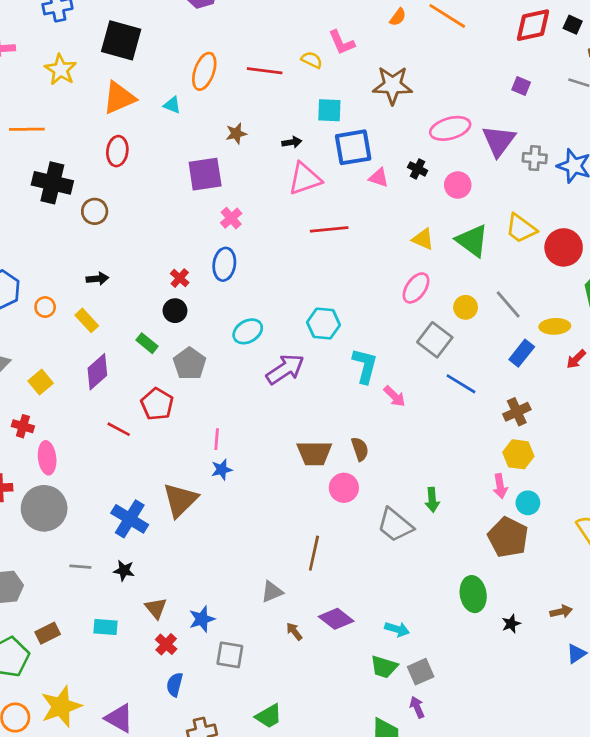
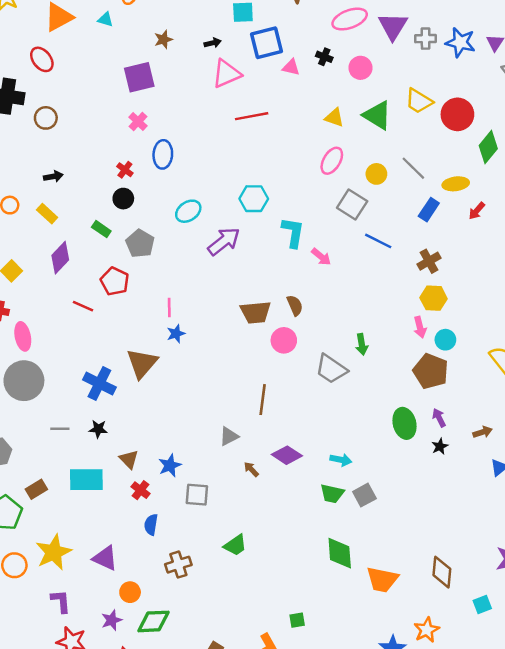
red ellipse: (117, 151) -> (42, 59), moved, turned -40
pink cross: (231, 218) -> (138, 122), moved
cyan rectangle: (106, 627) -> (86, 480), size x1.6
purple arrow: (417, 707) -> (439, 418), moved

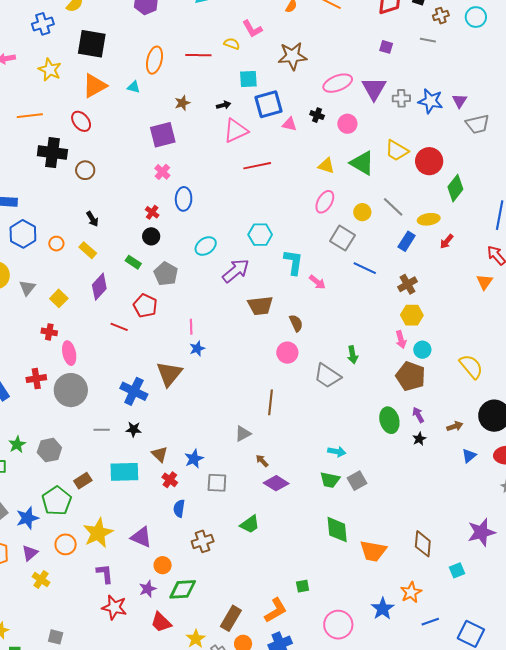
black arrow: (53, 176) -> (92, 219), turned 70
brown trapezoid: (256, 312) -> (260, 306), moved
purple diamond: (287, 455) -> (276, 483), moved

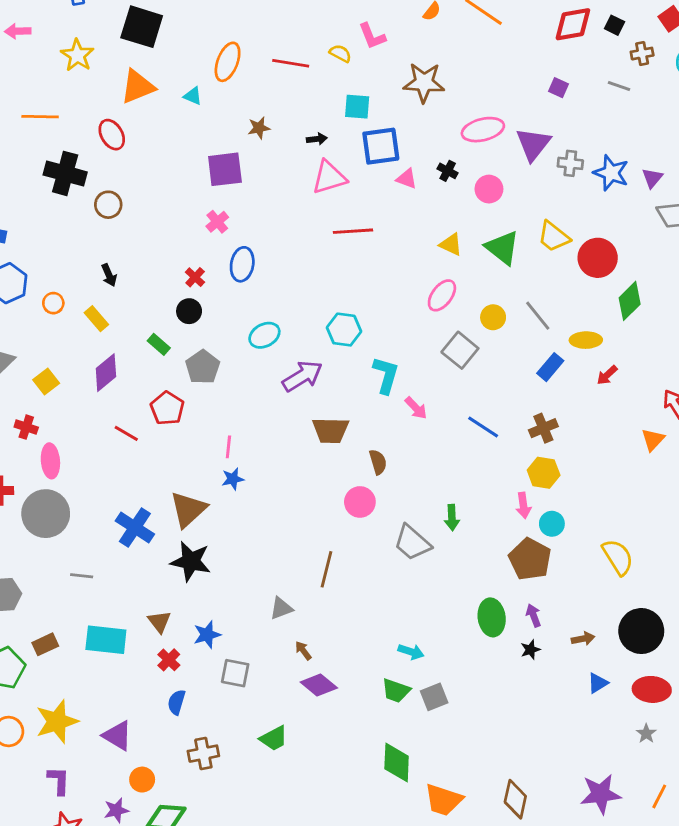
blue line: (365, 268) -> (483, 427), moved
black star: (134, 429) -> (191, 561), moved, size x1.8

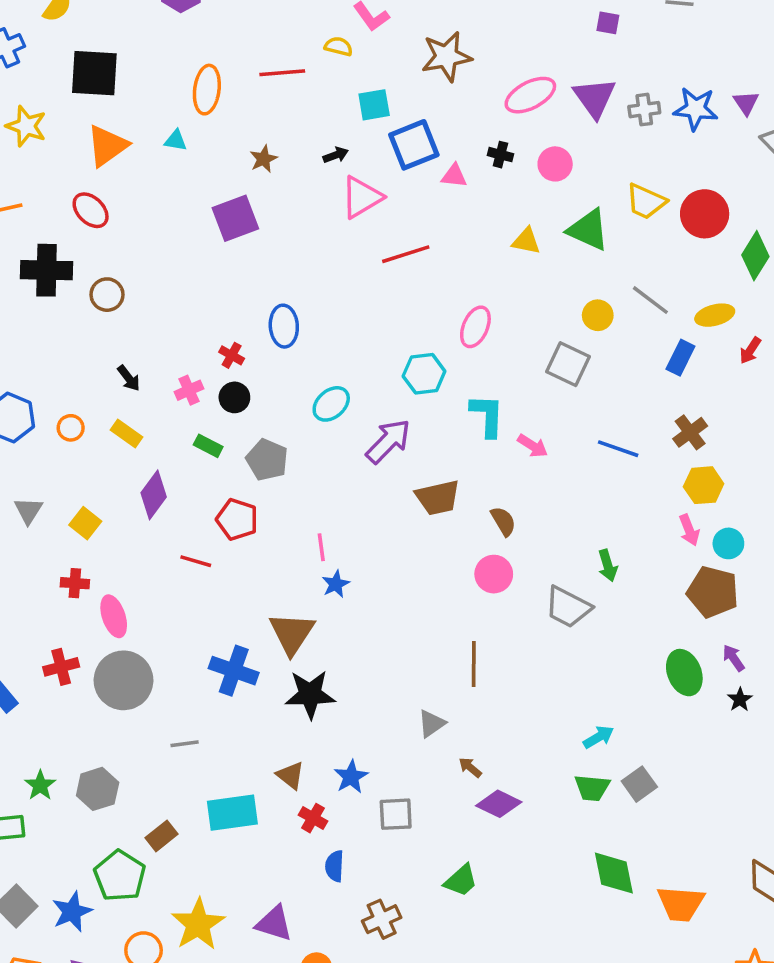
pink cross: (217, 222) -> (189, 390), moved, turned 30
pink ellipse: (442, 295) -> (475, 327), moved
cyan arrow: (411, 652) -> (598, 737), turned -35

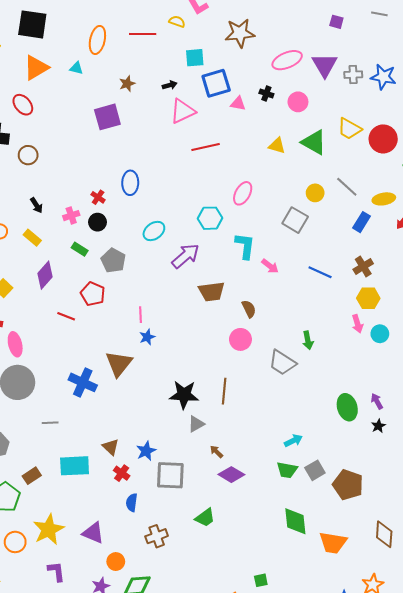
brown pentagon: (713, 592) -> (348, 485), moved
black star: (310, 694) -> (184, 395), moved
gray square: (396, 814) -> (170, 475), size x1.4

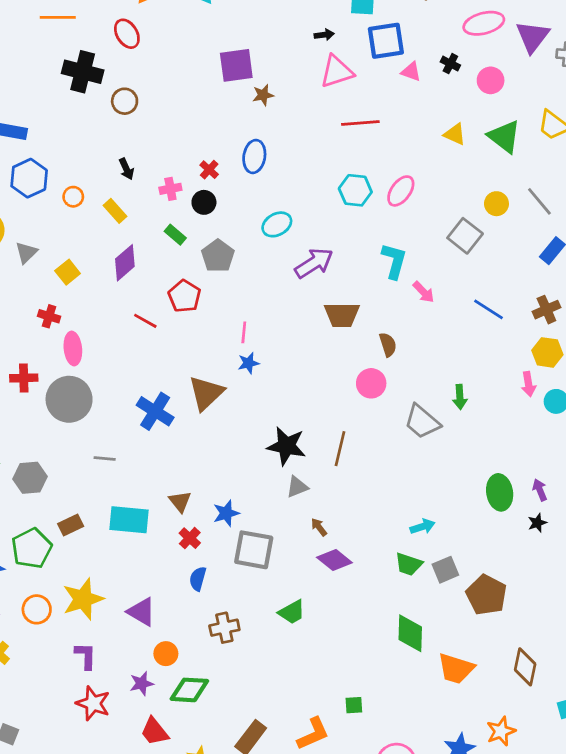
brown star: (127, 84) -> (263, 95), moved
cyan hexagon: (210, 218) -> (355, 190), moved

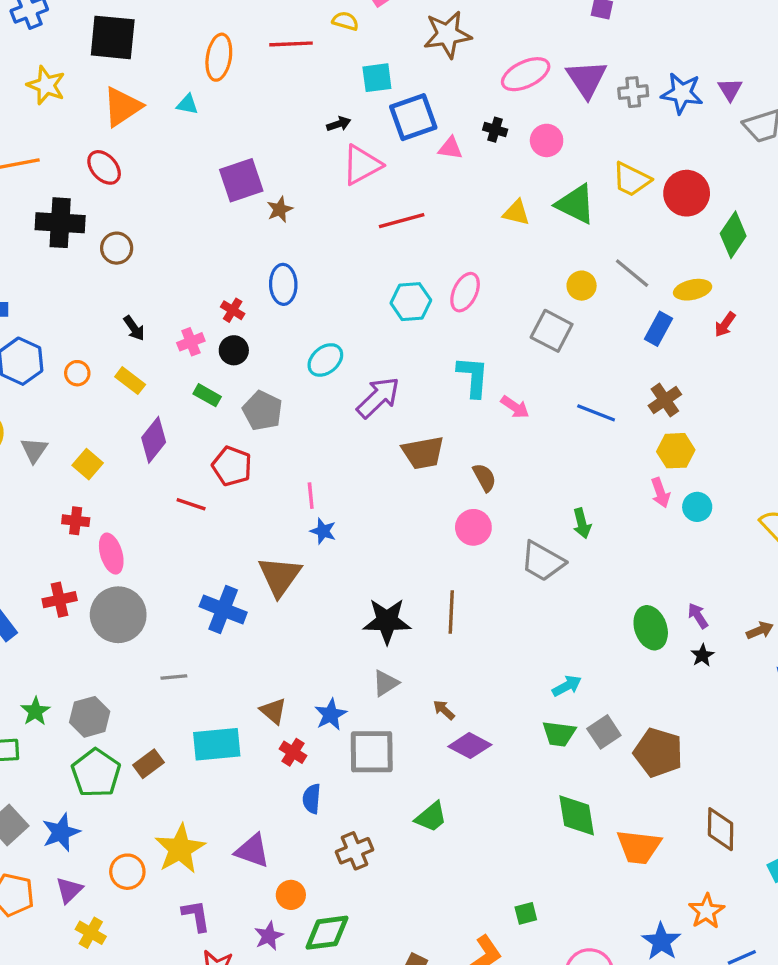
blue star: (248, 363) -> (323, 531), turned -30
gray triangle: (297, 487) -> (386, 683), moved
green pentagon: (32, 548) -> (96, 773), moved

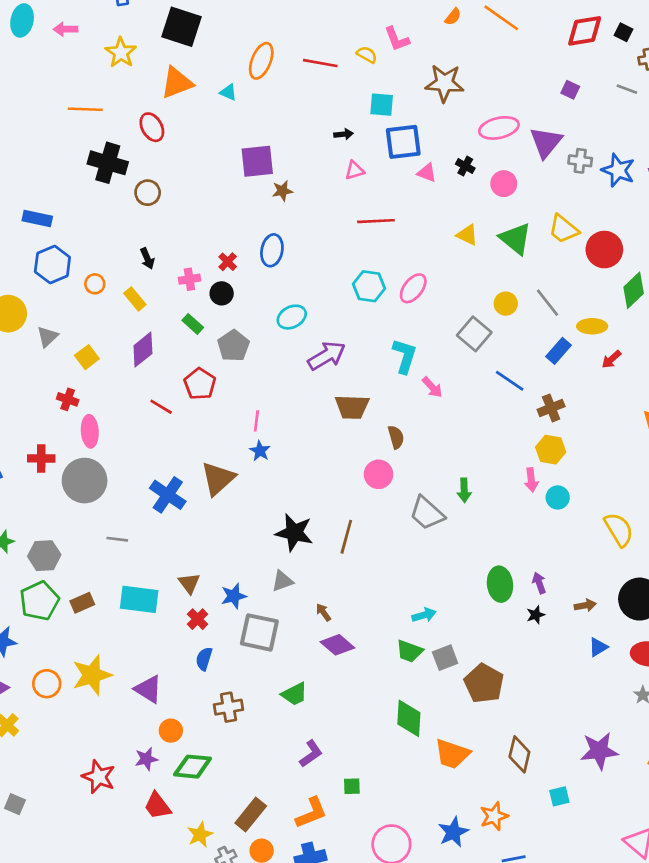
pink triangle: (362, 165) -> (354, 170), size x0.6
blue line: (596, 413) -> (510, 381), moved
purple L-shape: (196, 916) -> (311, 754), moved, turned 52

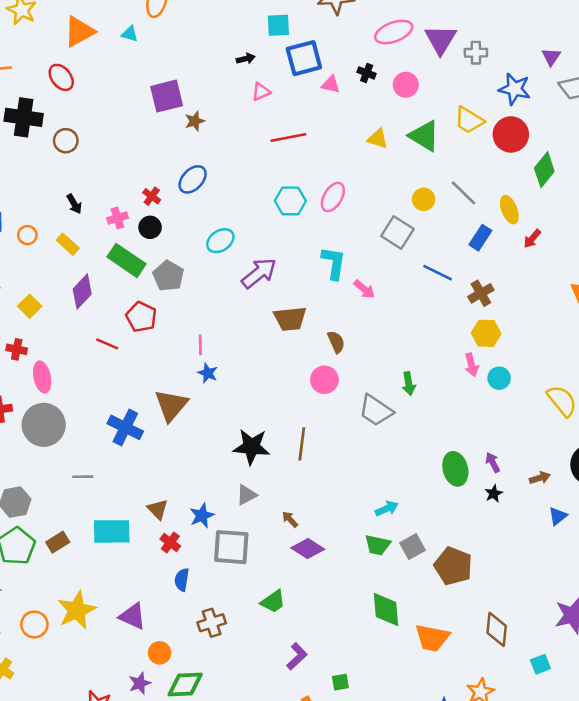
blue star: (618, 170) -> (515, 89), moved
blue ellipse: (272, 250) -> (193, 179), turned 40
green rectangle: (193, 324) -> (127, 260), size x1.8
yellow ellipse: (592, 326) -> (509, 210), turned 76

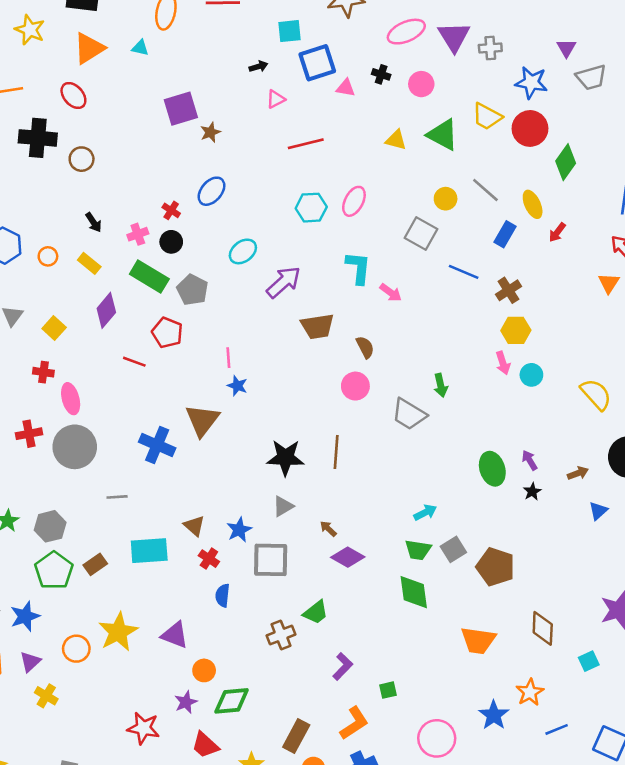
green diamond: (386, 610) -> (414, 592), moved
brown cross: (212, 623) -> (281, 635), moved

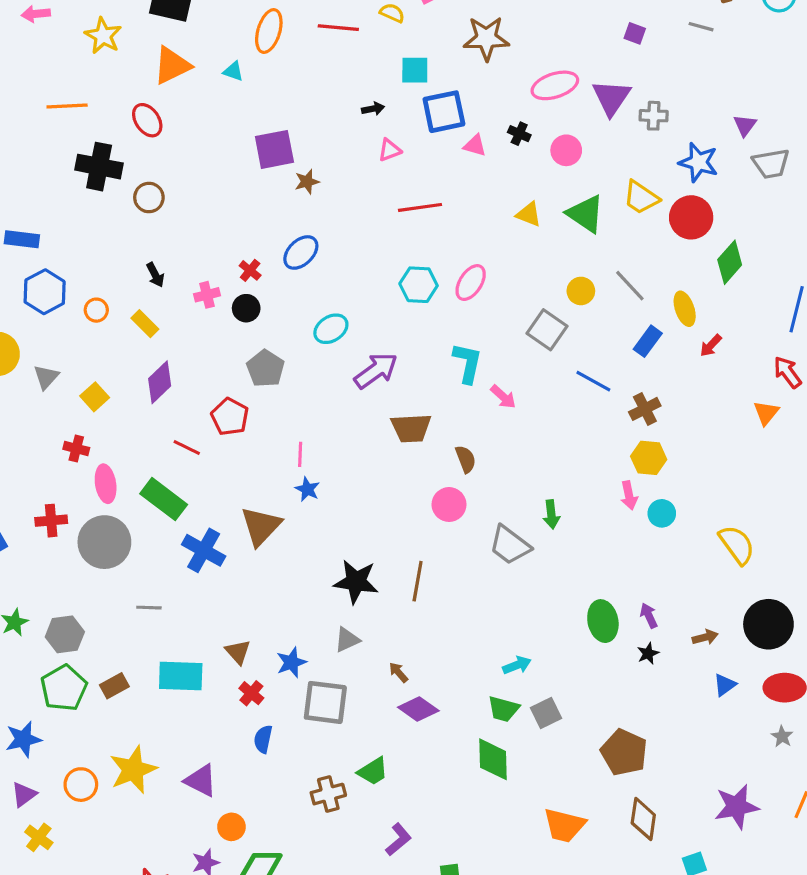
green rectangle: (149, 277) -> (164, 499), moved
brown pentagon: (495, 567) -> (624, 752), moved

